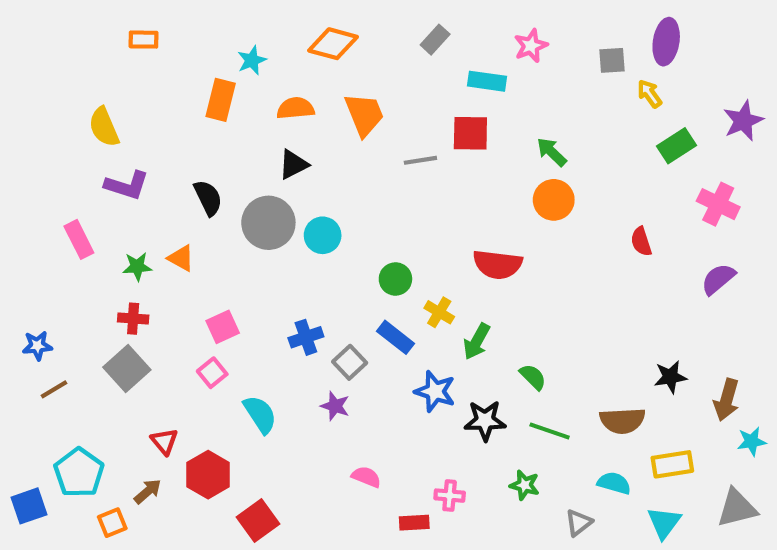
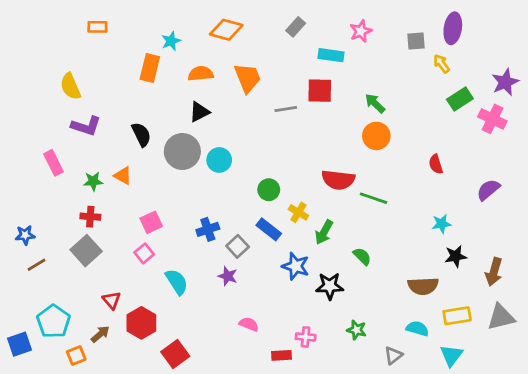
pink cross: (718, 204) -> (492, 119), moved
green line: (550, 431) -> (374, 198), moved
cyan star: (752, 441) -> (441, 224), moved
gray triangle: (737, 508) -> (501, 317), moved

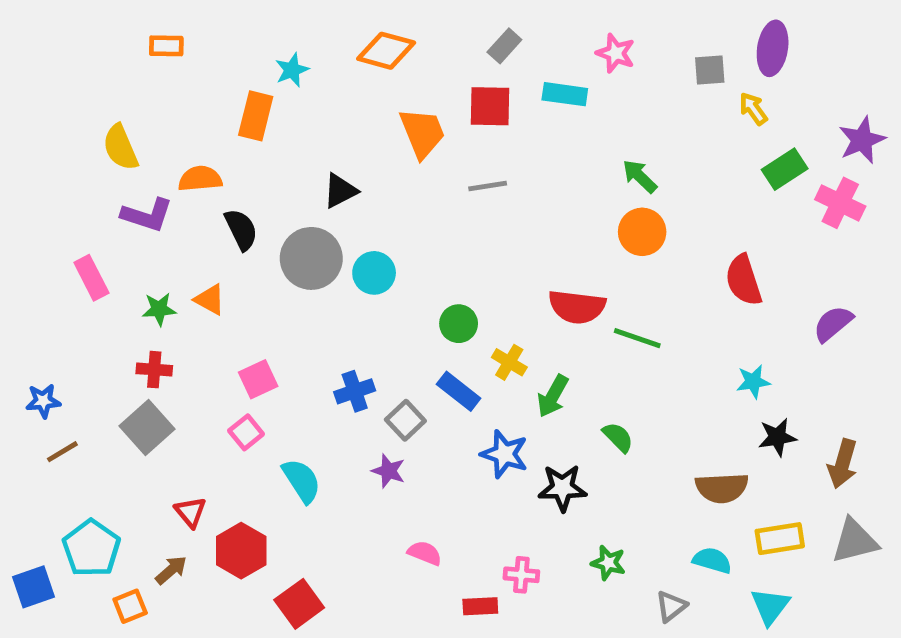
pink star: (361, 31) -> (616, 53), turned -30
orange semicircle: (201, 74) -> (200, 179), moved
red square: (320, 91) -> (490, 106), moved
red semicircle: (436, 164) -> (744, 280), size x1.5

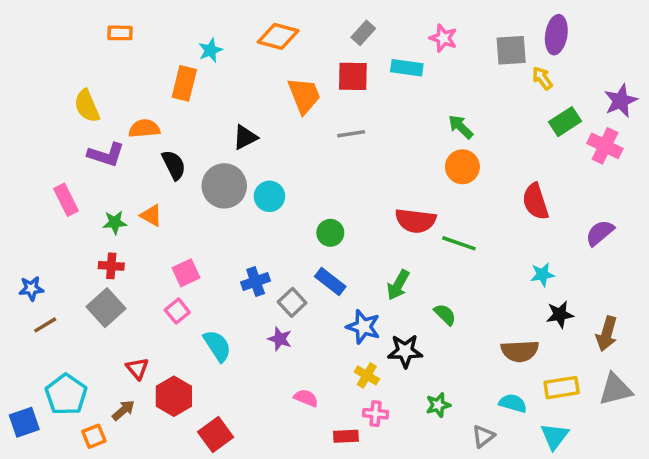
gray square: (710, 70) -> (511, 50), size x1.4
yellow cross: (509, 362) -> (367, 375), moved
green star: (608, 563) -> (438, 405), turned -30

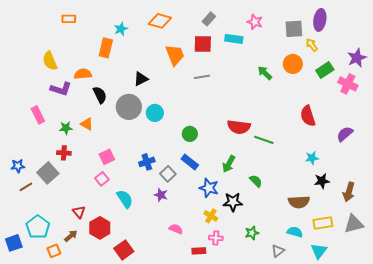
orange circle: (462, 167) -> (293, 64), moved
gray square: (106, 308) -> (48, 173), moved

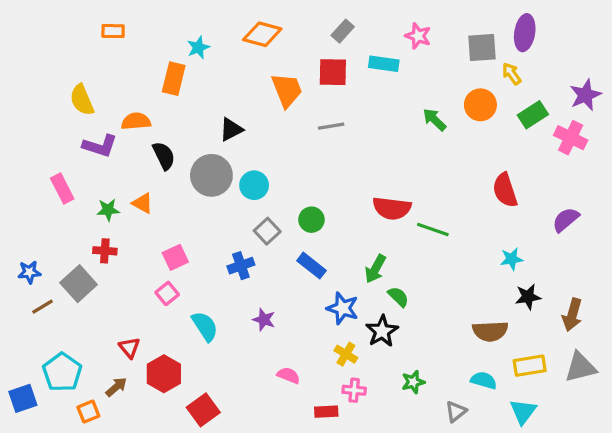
gray square: (168, 174) -> (267, 231), moved
green semicircle: (256, 181) -> (398, 297), moved
black star: (233, 202) -> (382, 331), turned -30

